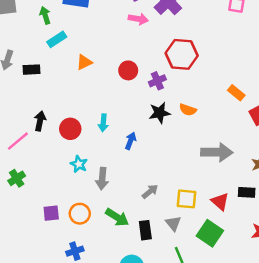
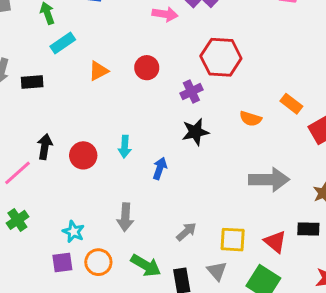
red circle: (128, 70) -> (147, 68), moved
orange semicircle: (188, 110) -> (251, 119), moved
cyan star: (79, 164) -> (73, 232), moved

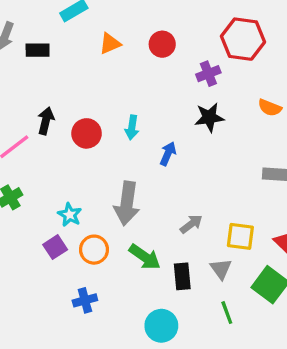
gray arrow: (125, 217) -> (127, 203), size x1.4
purple square: (62, 263) -> (55, 247), turned -30

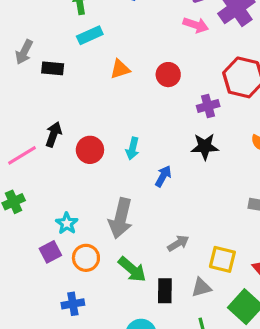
gray triangle: (221, 269) -> (201, 288), turned 45

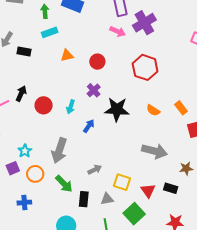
purple cross: (208, 106) -> (94, 90), moved, turned -32
black star: (205, 147) -> (117, 109), size x1.4

